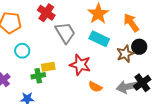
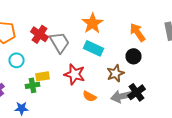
red cross: (46, 13) -> (40, 34), moved
orange arrow: (131, 23) -> (138, 32), moved
brown star: (125, 54) -> (116, 73), moved

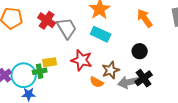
black circle: (134, 56) -> (140, 51), moved
cyan circle: (16, 60) -> (24, 75), moved, size x1.6
brown star: (116, 73) -> (111, 70), moved

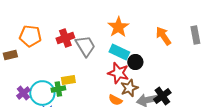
red cross: (47, 20) -> (65, 38), turned 36
black circle: (140, 51) -> (135, 62), moved
red star: (82, 60) -> (118, 73), moved

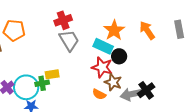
orange star: (118, 27) -> (114, 30), moved
red cross: (65, 38) -> (63, 20), moved
brown star: (129, 88) -> (113, 82), turned -30

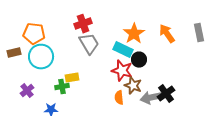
cyan circle: (26, 87) -> (41, 57), moved
orange semicircle: (99, 94) -> (119, 98), turned 56

